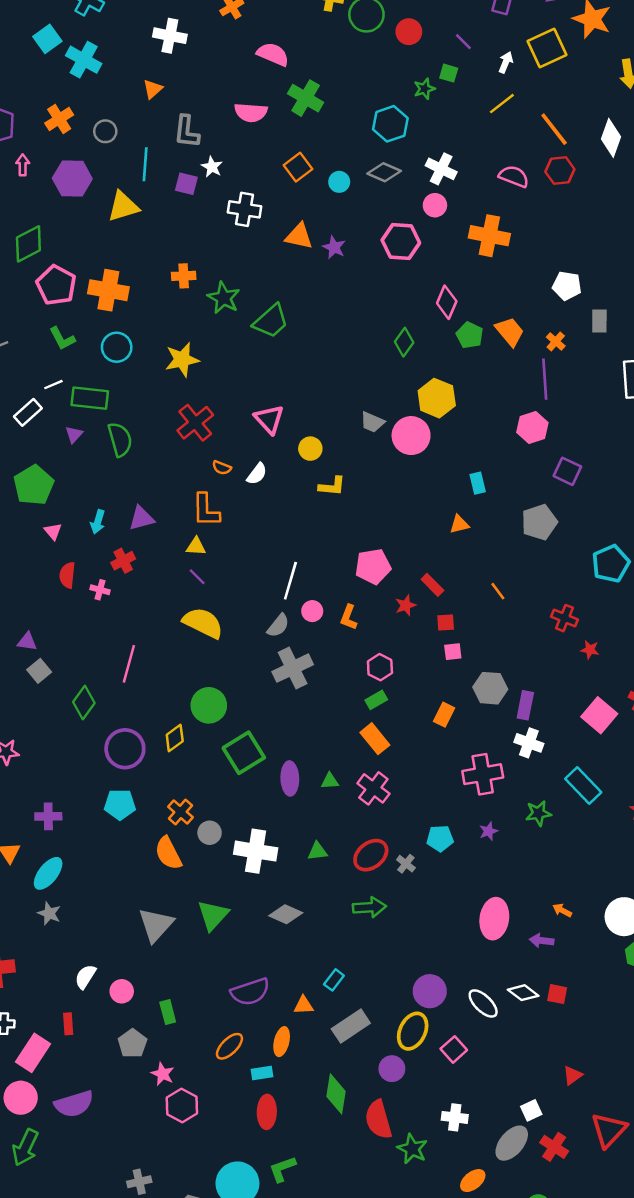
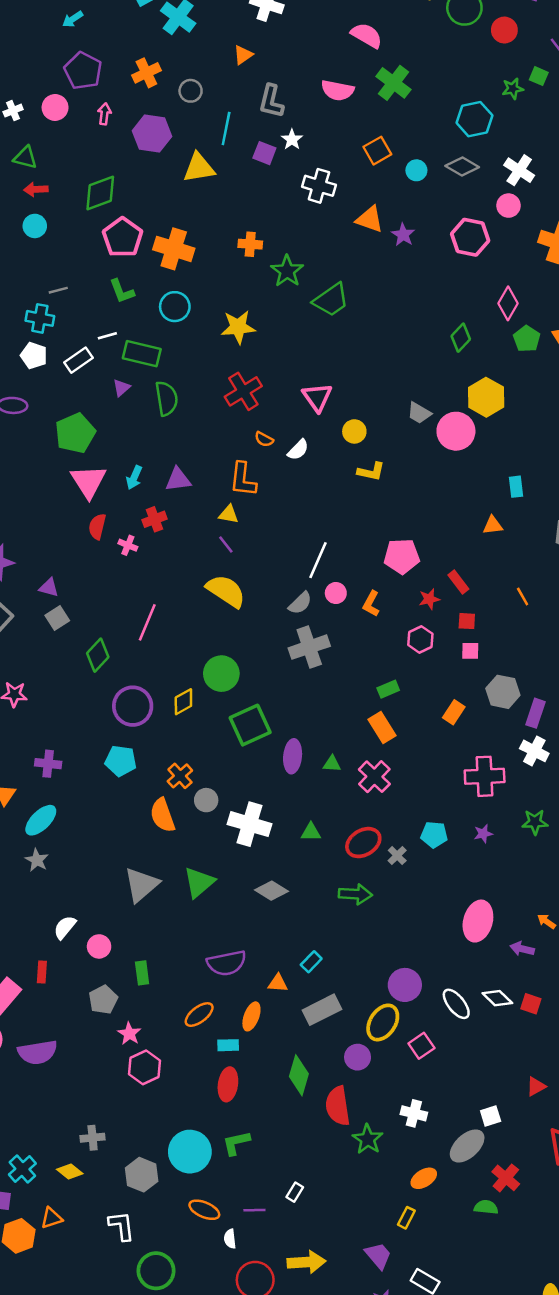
pink triangle: (53, 531) -> (88, 481), size x2.0
pink hexagon: (380, 667) -> (420, 639), moved
red cross: (554, 1147) -> (506, 1178), moved

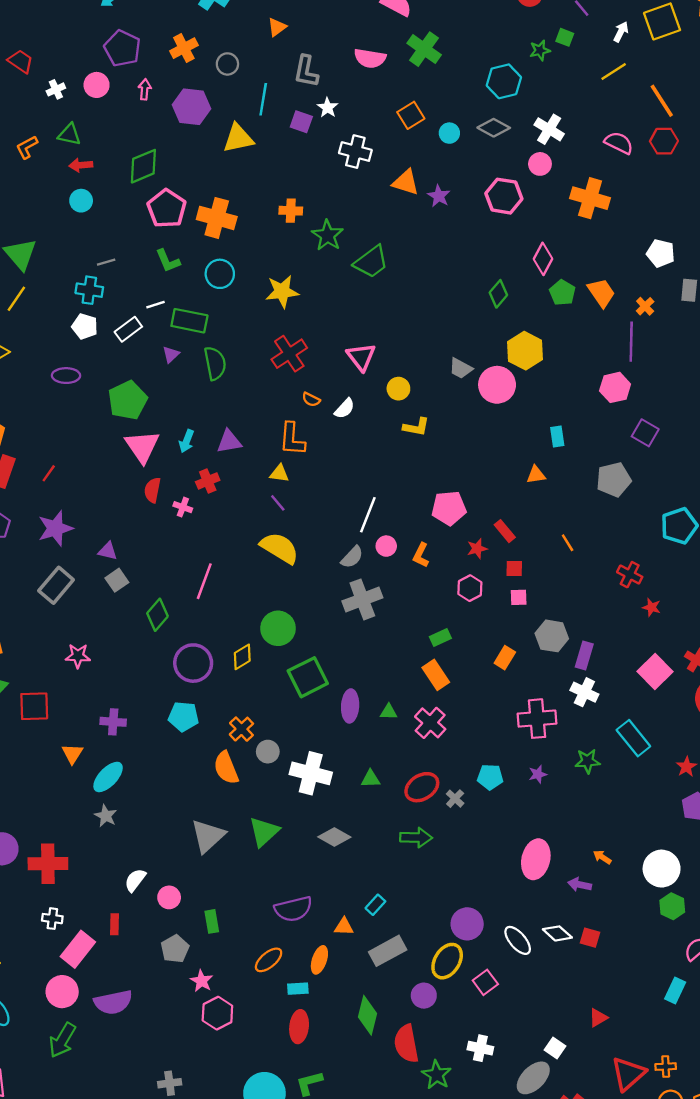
white square: (491, 1116) -> (555, 1048), turned -36

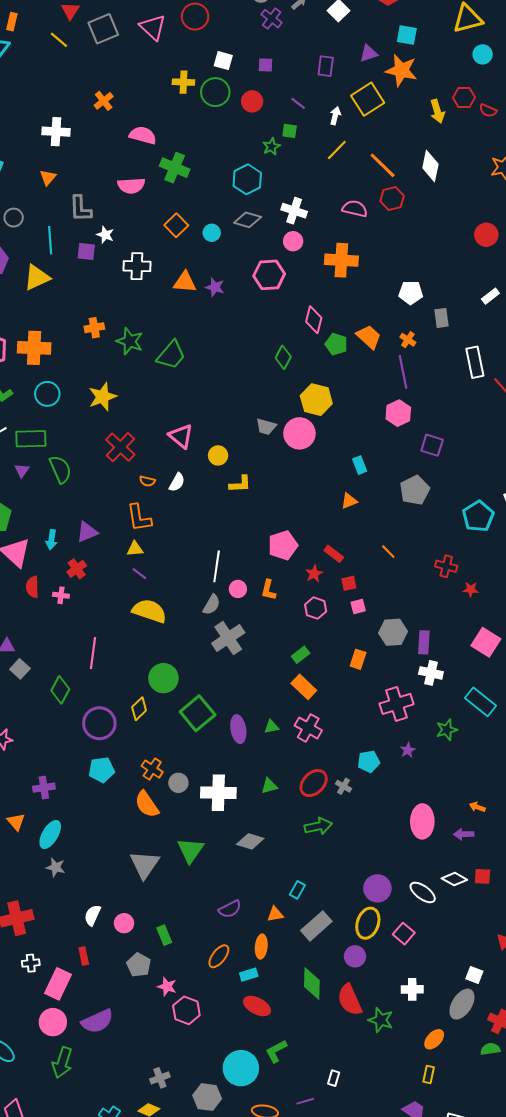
purple semicircle: (293, 909) -> (230, 909), size x0.7
red ellipse: (299, 1027) -> (257, 1006), turned -56

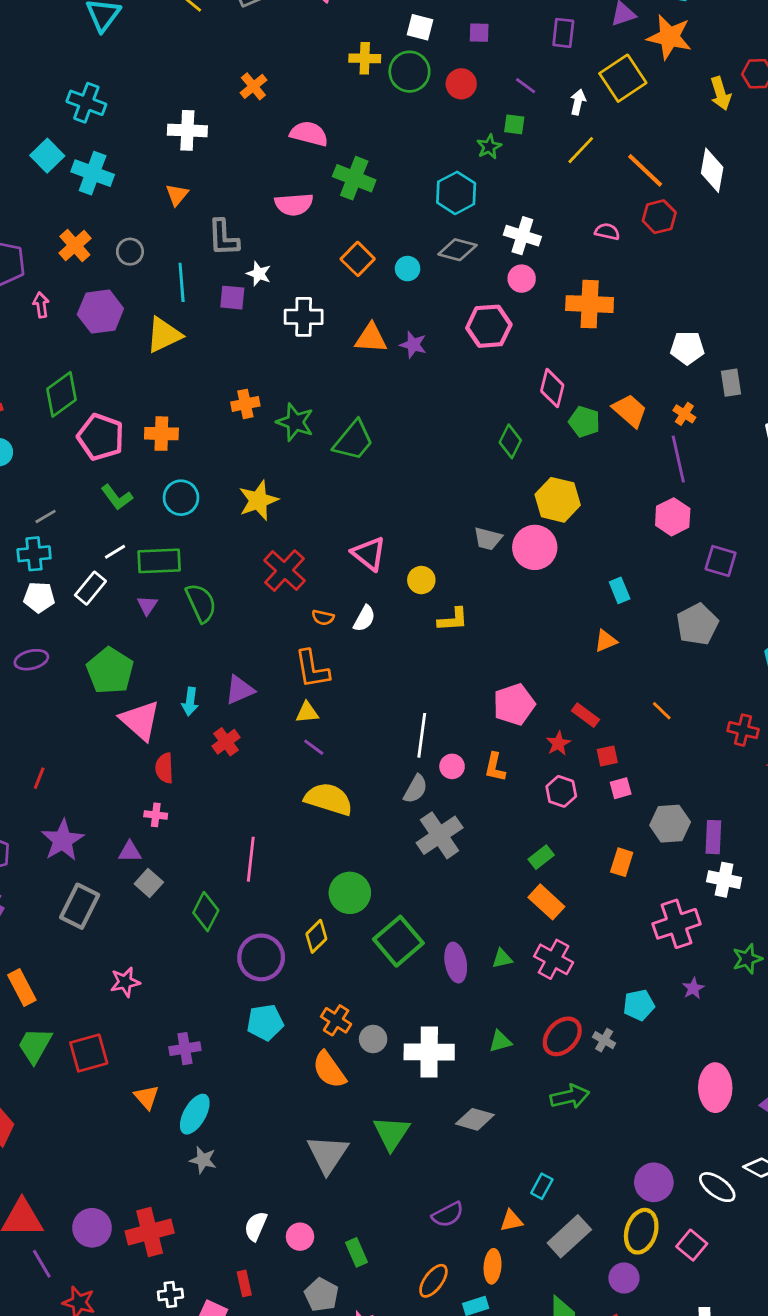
pink semicircle: (355, 209) -> (607, 232), size x0.7
orange cross: (34, 348) -> (161, 434), size x0.7
pink cross: (61, 595) -> (156, 815), moved

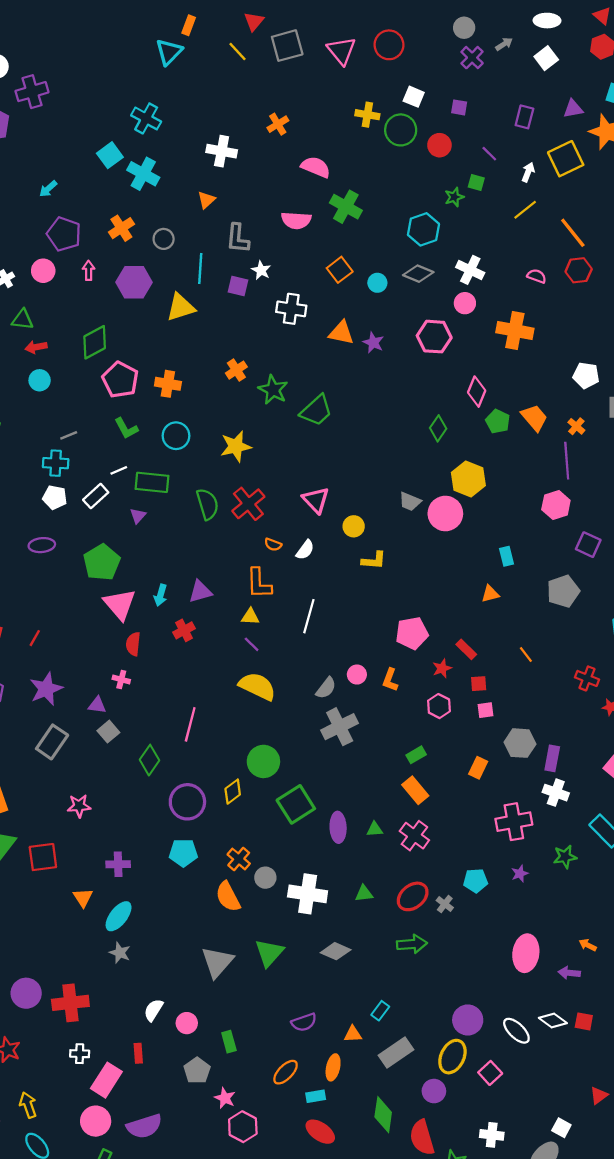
orange cross: (245, 404) -> (236, 370), turned -30
green semicircle: (201, 603) -> (207, 504), moved
white line: (422, 735) -> (309, 616), moved

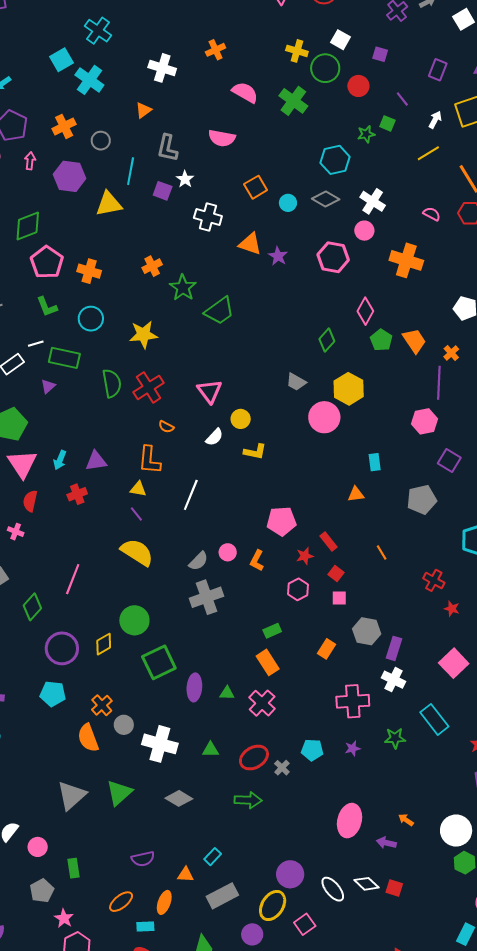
green cross: (346, 207) -> (293, 101), moved
gray trapezoid: (410, 502) -> (296, 382), moved
white semicircle: (305, 550) -> (214, 437), moved
red square: (479, 684) -> (336, 574), turned 35

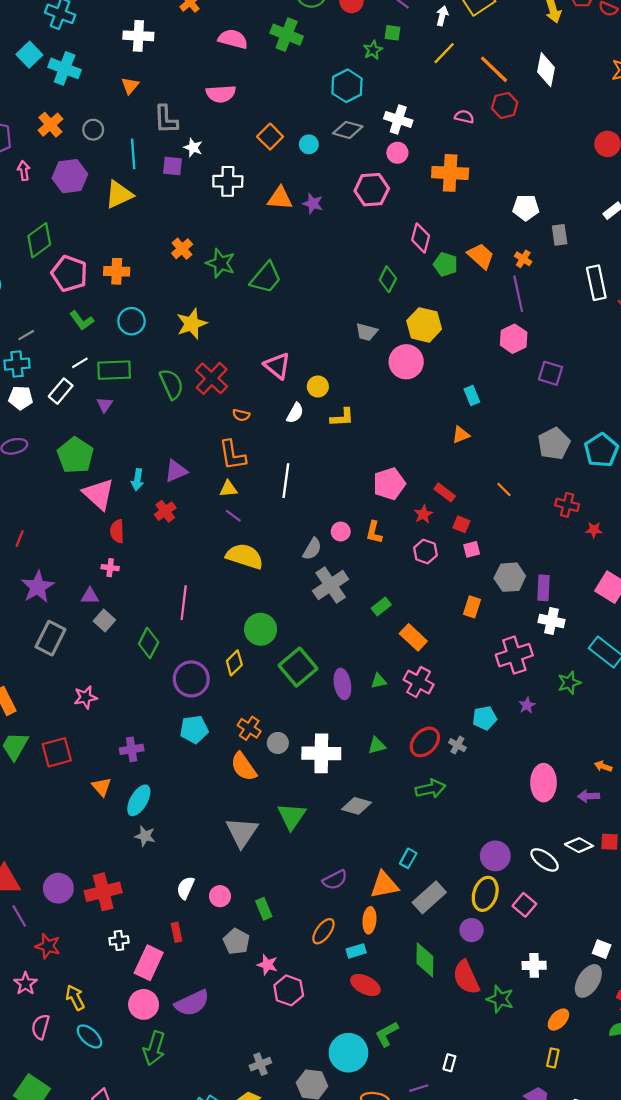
gray pentagon: (422, 500) -> (554, 444), moved
green rectangle: (272, 631) -> (381, 607), moved
orange triangle: (185, 875) -> (384, 885), size x1.6

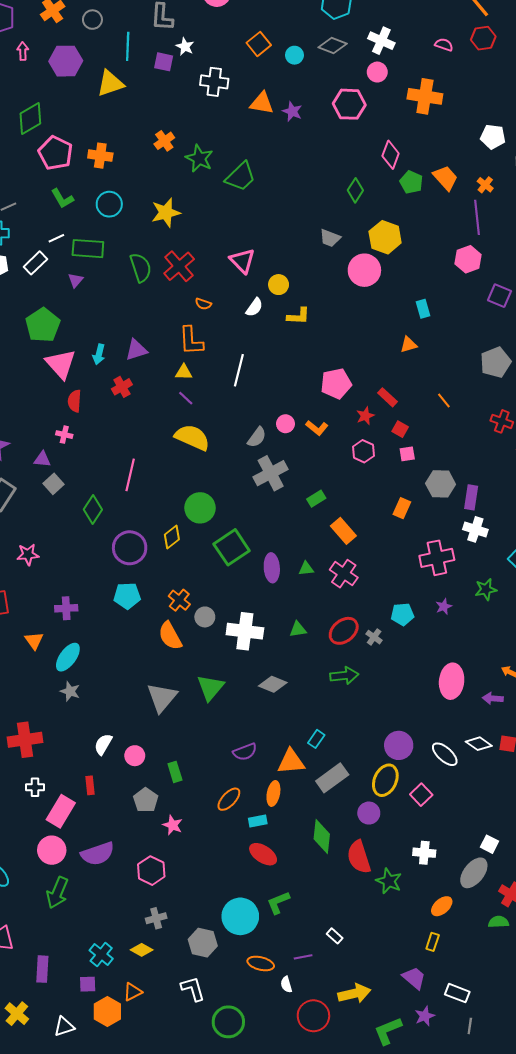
orange L-shape: (374, 532) -> (317, 428), turned -70
pink hexagon: (289, 990) -> (151, 871), moved
white rectangle: (449, 1063) -> (335, 936), turned -70

